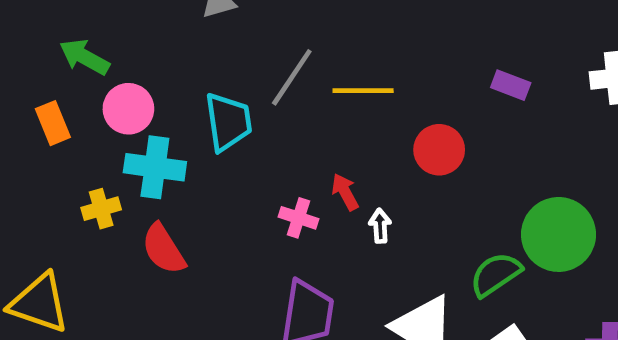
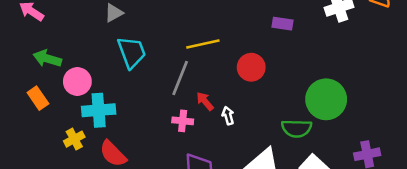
gray line: (292, 77) -> (180, 78), moved
cyan trapezoid: (228, 122) -> (132, 52), moved
green semicircle: (496, 274) -> (297, 128), turned -132

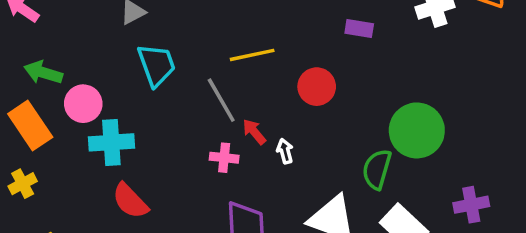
gray line: (180, 78) -> (221, 100), turned -52
orange rectangle: (38, 98) -> (30, 126), size x1.5
green semicircle: (297, 128) -> (377, 169), turned 104
yellow cross: (74, 139) -> (23, 184), moved

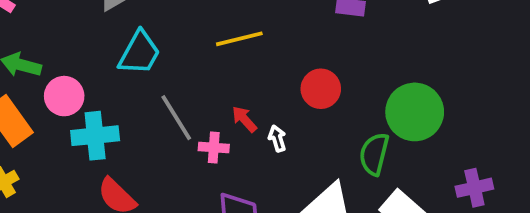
cyan trapezoid: (156, 65) -> (139, 53), turned 51
red circle: (317, 87) -> (321, 89), moved
gray line: (221, 100) -> (176, 118), moved

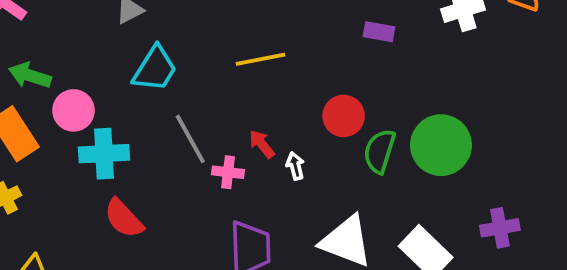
green semicircle: (374, 154) -> (380, 151), moved

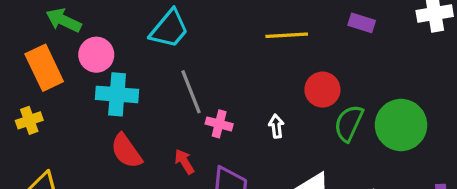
yellow line: (261, 59) -> (287, 35), moved
red arrow: (262, 144) -> (184, 162), moved

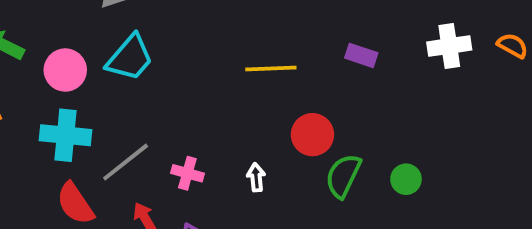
pink circle: (96, 55) -> (65, 70), moved
gray line: (191, 92) -> (126, 162), moved, turned 72
green circle: (401, 125) -> (406, 179), size x0.5

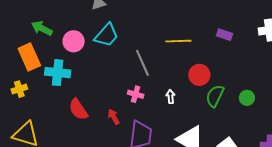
cyan cross: (66, 135) -> (58, 73), moved
gray line: (126, 162) -> (142, 63), moved, turned -76

